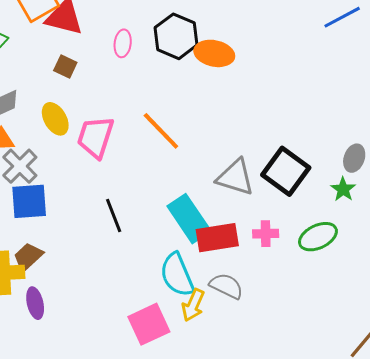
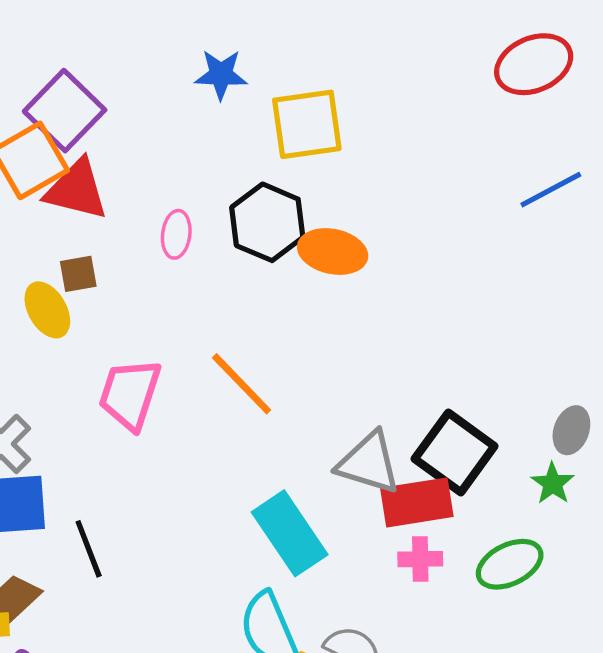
brown square: (65, 67) -> (78, 274), turned -35
yellow ellipse: (55, 119) -> (47, 310), moved
black line: (114, 215) -> (89, 549), moved
red rectangle: (217, 238) -> (417, 502), moved

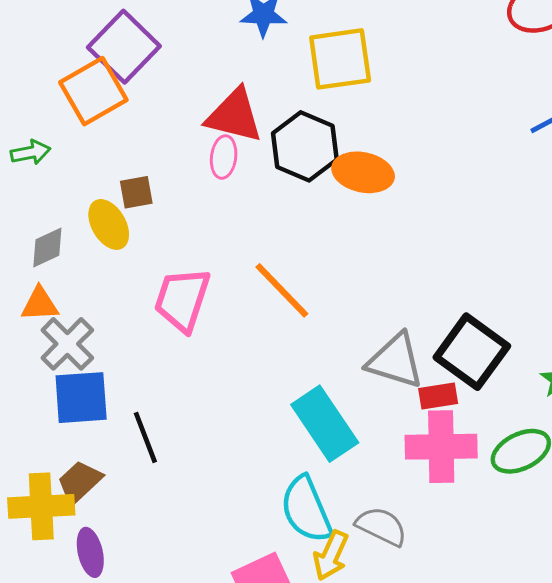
red triangle: (77, 190) -> (234, 116), moved
red rectangle: (417, 502) -> (438, 396), size x0.6
pink cross: (420, 559) -> (441, 447), size x1.8

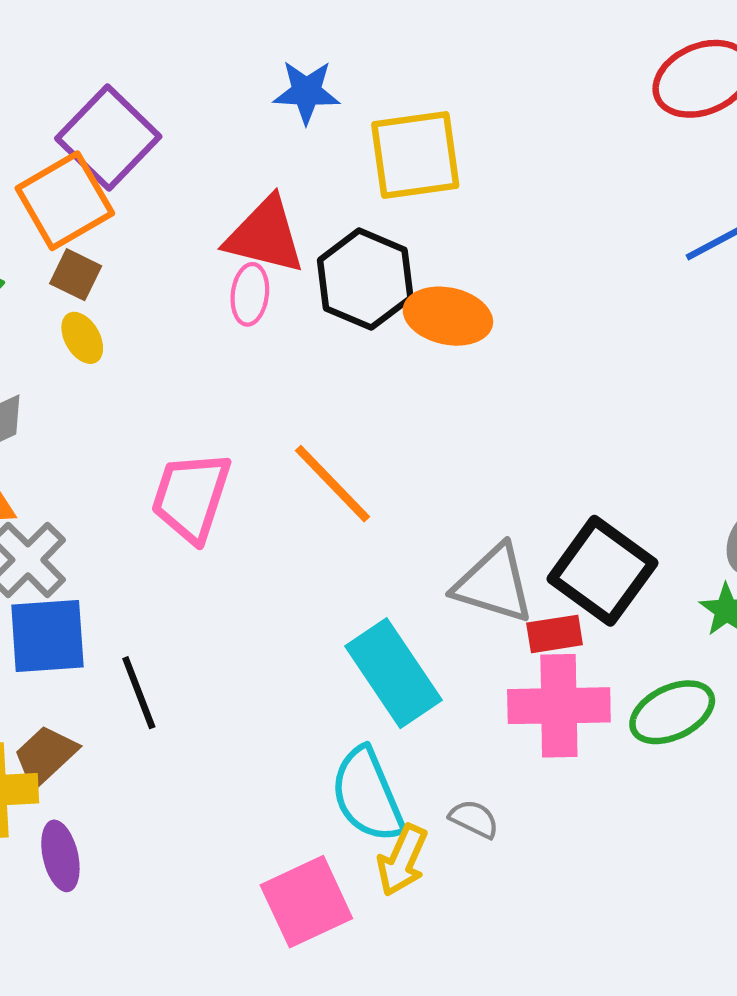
brown square: (136, 192) -> (76, 275), moved, turned 36
yellow ellipse: (109, 224) -> (82, 338), moved, size x0.7
gray semicircle: (381, 526) -> (474, 819), size x0.7

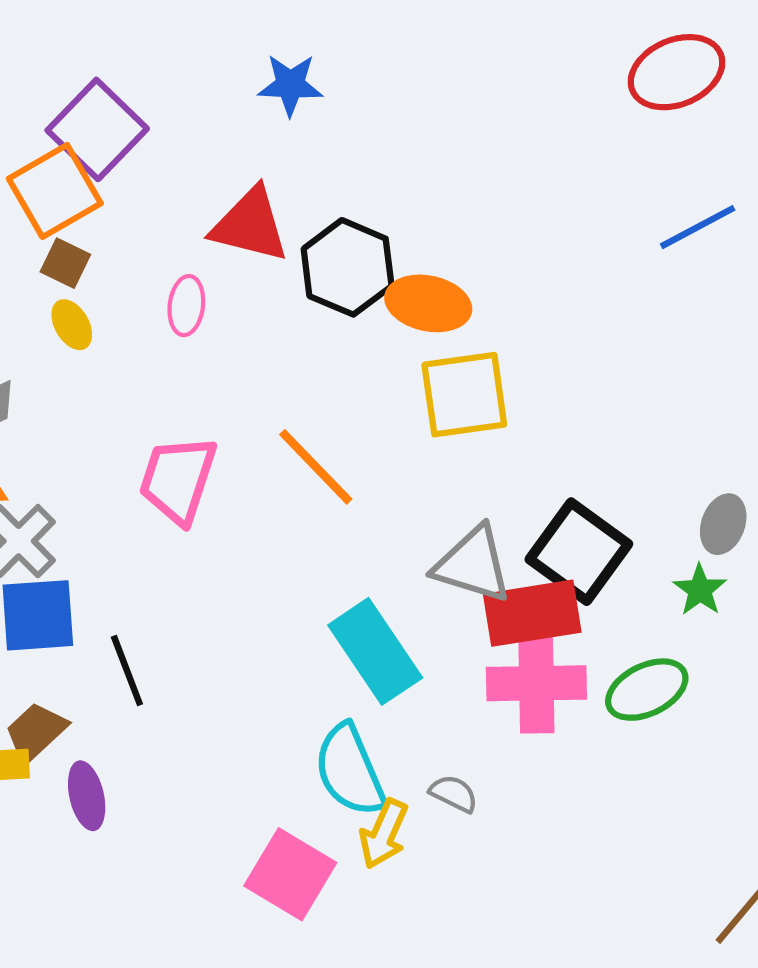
yellow square: (415, 155) -> (464, 395), moved
pink ellipse: (250, 294) -> (186, 306), moved
red rectangle: (555, 634) -> (532, 613), size x1.8
purple ellipse: (60, 856) -> (87, 796), moved
pink square: (306, 902) -> (290, 874), turned -34

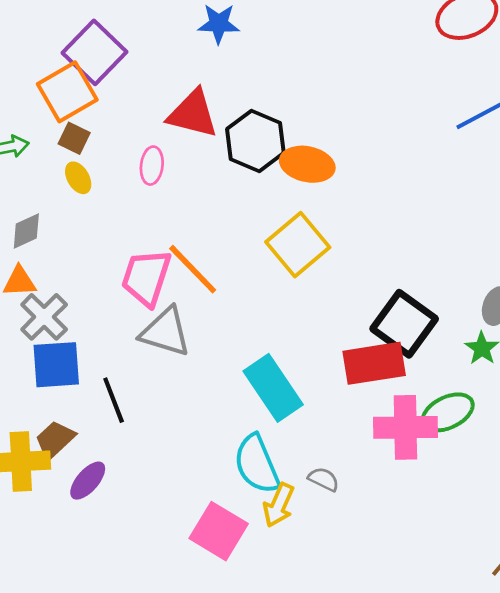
yellow square: (464, 395) -> (298, 245), moved, turned -32
orange line: (316, 467) -> (193, 269), moved
gray triangle: (473, 564) -> (165, 332), moved
pink cross: (536, 683) -> (405, 427), moved
purple ellipse: (87, 796) -> (88, 481), turned 54

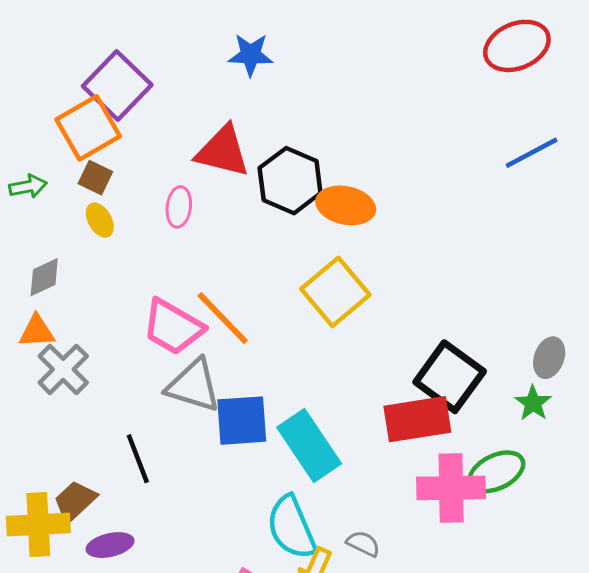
pink trapezoid: (146, 277) -> (173, 327), turned -78
blue square: (56, 365) -> (242, 421), moved
purple ellipse: (88, 481) -> (110, 545), turned 36

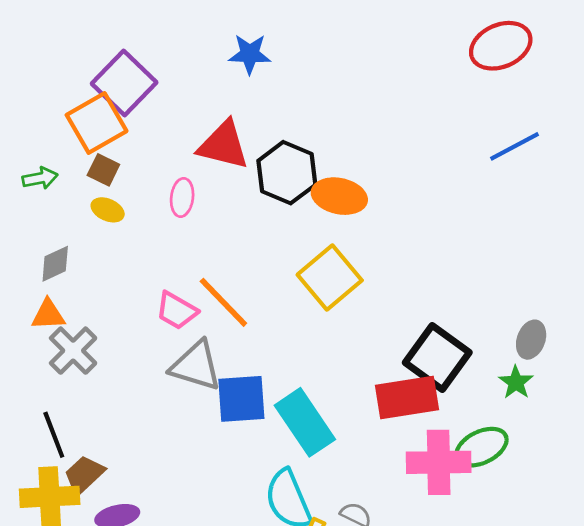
yellow ellipse: (100, 220) -> (108, 210), turned -36
pink trapezoid: (173, 327) -> (177, 311), size x0.7
black line: (138, 459) -> (54, 435), moved

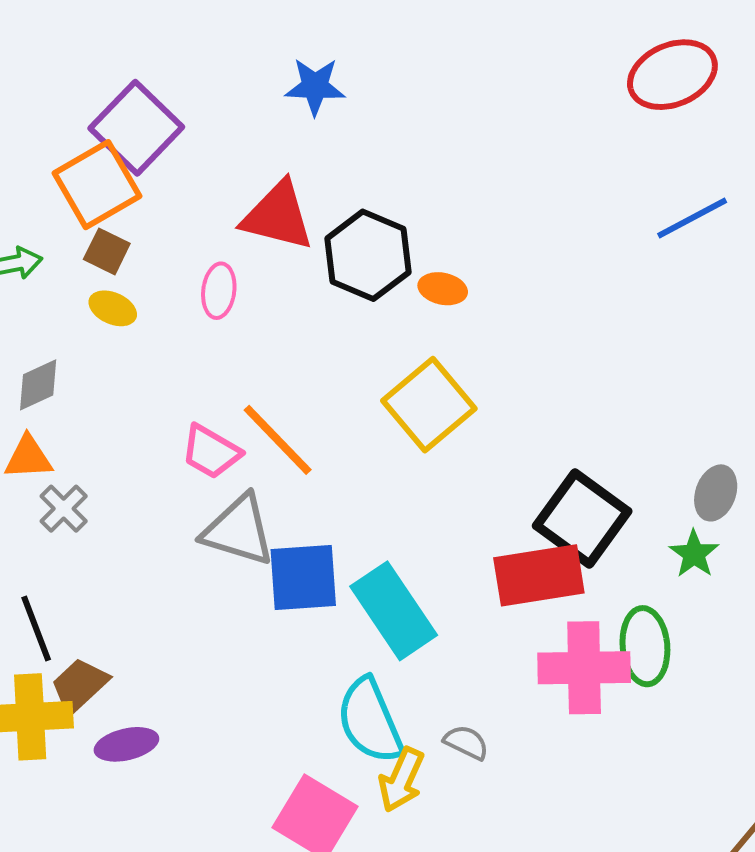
orange ellipse: (339, 196) -> (443, 289), size x0.6
gray cross: (73, 351) -> (64, 509), size x0.7
green ellipse: (481, 447) -> (645, 646), turned -69

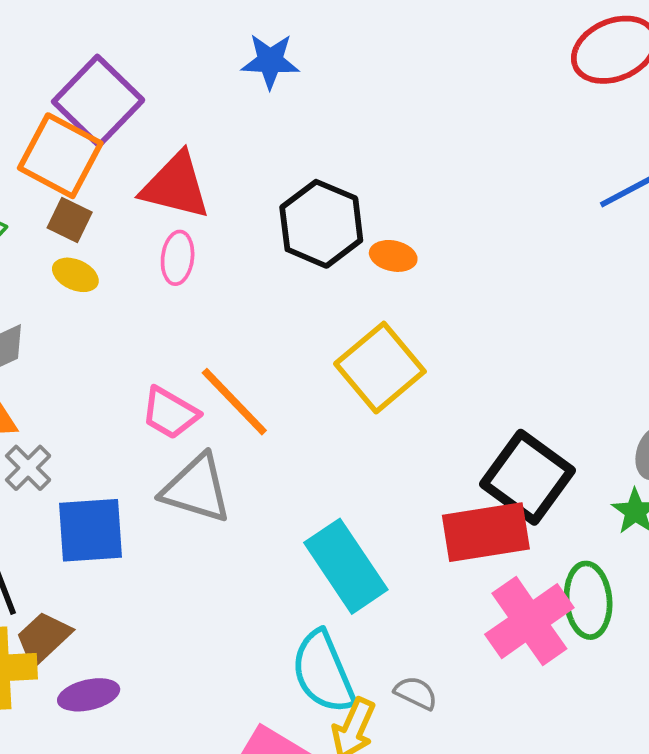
orange square: (97, 185) -> (60, 156), turned -32
red triangle: (278, 216) -> (176, 186), moved
blue square: (303, 577) -> (91, 530), moved
pink cross: (584, 668) -> (529, 621), turned -34

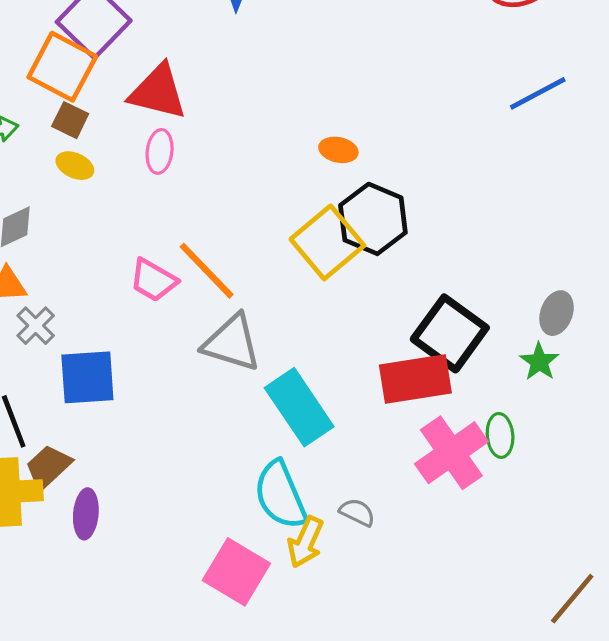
black hexagon: (321, 224) -> (373, 219), moved
gray triangle: (196, 489) -> (232, 343), moved
green ellipse: (588, 600) -> (500, 435), size x0.7
purple ellipse: (89, 695) -> (86, 514), turned -72

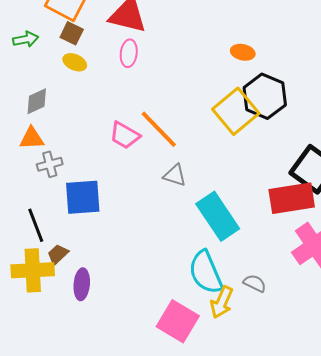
gray cross: (36, 326) -> (50, 164), turned 30
gray triangle: (232, 343) -> (175, 175), size x0.6
brown trapezoid: (48, 467) -> (58, 254), size x0.7

